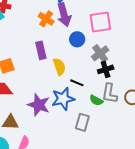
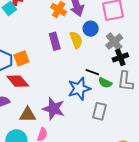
yellow semicircle: (59, 67) -> (76, 40), moved
green semicircle: (96, 100) -> (105, 83), moved
purple star: (39, 105) -> (54, 109), moved

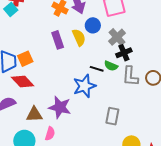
green semicircle: (105, 83) -> (111, 66), moved
gray rectangle: (100, 111) -> (112, 116), moved

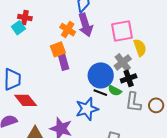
blue circle: (93, 25) -> (101, 75), moved, size x1.6
yellow semicircle: (79, 37) -> (140, 48), moved
orange square: (25, 59) -> (58, 49), moved

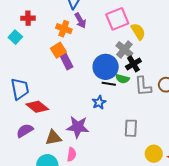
red cross: (25, 18) -> (28, 18), moved
purple arrow: (85, 25) -> (80, 21), size x0.7
blue star: (87, 109) -> (99, 102), size x0.6

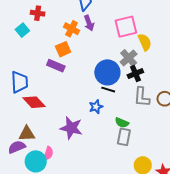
purple rectangle: (66, 61) -> (56, 66), moved, turned -48
green semicircle: (122, 79) -> (122, 123), moved
purple semicircle: (25, 131) -> (17, 147), moved
brown triangle: (53, 138) -> (27, 134), moved
pink semicircle: (72, 154) -> (48, 153), moved

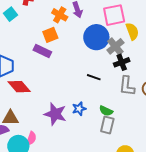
blue circle: (107, 72) -> (96, 37), moved
blue star: (96, 107) -> (79, 109), moved

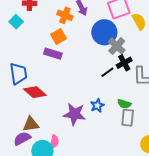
gray cross: (115, 46) -> (117, 46), moved
black cross: (122, 62) -> (124, 63), moved
black line: (94, 77) -> (107, 72), turned -48

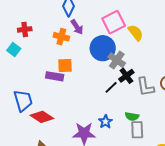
orange square: (58, 37) -> (65, 65), moved, turned 35

